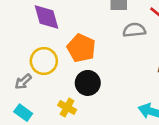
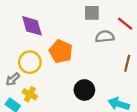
black circle: (88, 83) -> (84, 90), moved
yellow cross: (67, 107) -> (30, 94), moved

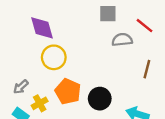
orange pentagon: (61, 51) -> (68, 92), moved
yellow circle: (30, 62) -> (54, 57), moved
yellow cross: (30, 94) -> (40, 103), turned 32

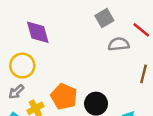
gray square: (108, 14) -> (104, 18), turned -30
yellow circle: (54, 57) -> (22, 66), moved

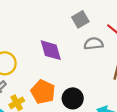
purple diamond: (38, 32) -> (51, 50), moved

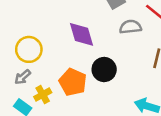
black circle: (73, 98) -> (104, 70), moved

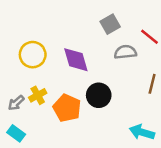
yellow circle: (29, 49) -> (33, 55), moved
yellow cross: (43, 95) -> (38, 95), moved

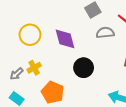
orange pentagon: (67, 108) -> (53, 92), moved

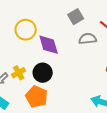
yellow circle: (30, 35) -> (26, 30), moved
black circle: (84, 68) -> (43, 73), moved

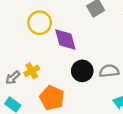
gray semicircle: (88, 39) -> (109, 71), moved
black circle: (43, 73) -> (82, 71), moved

